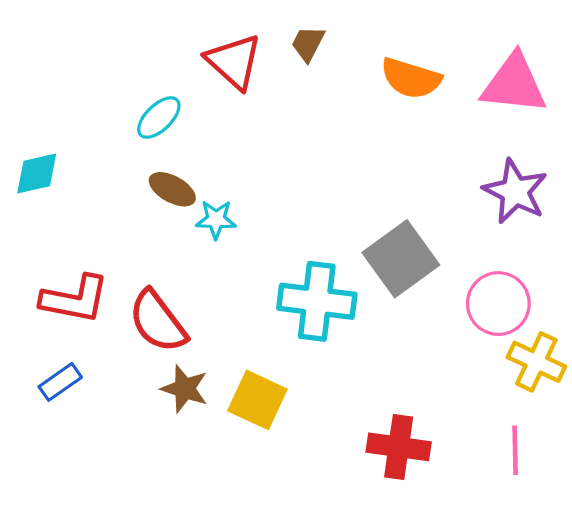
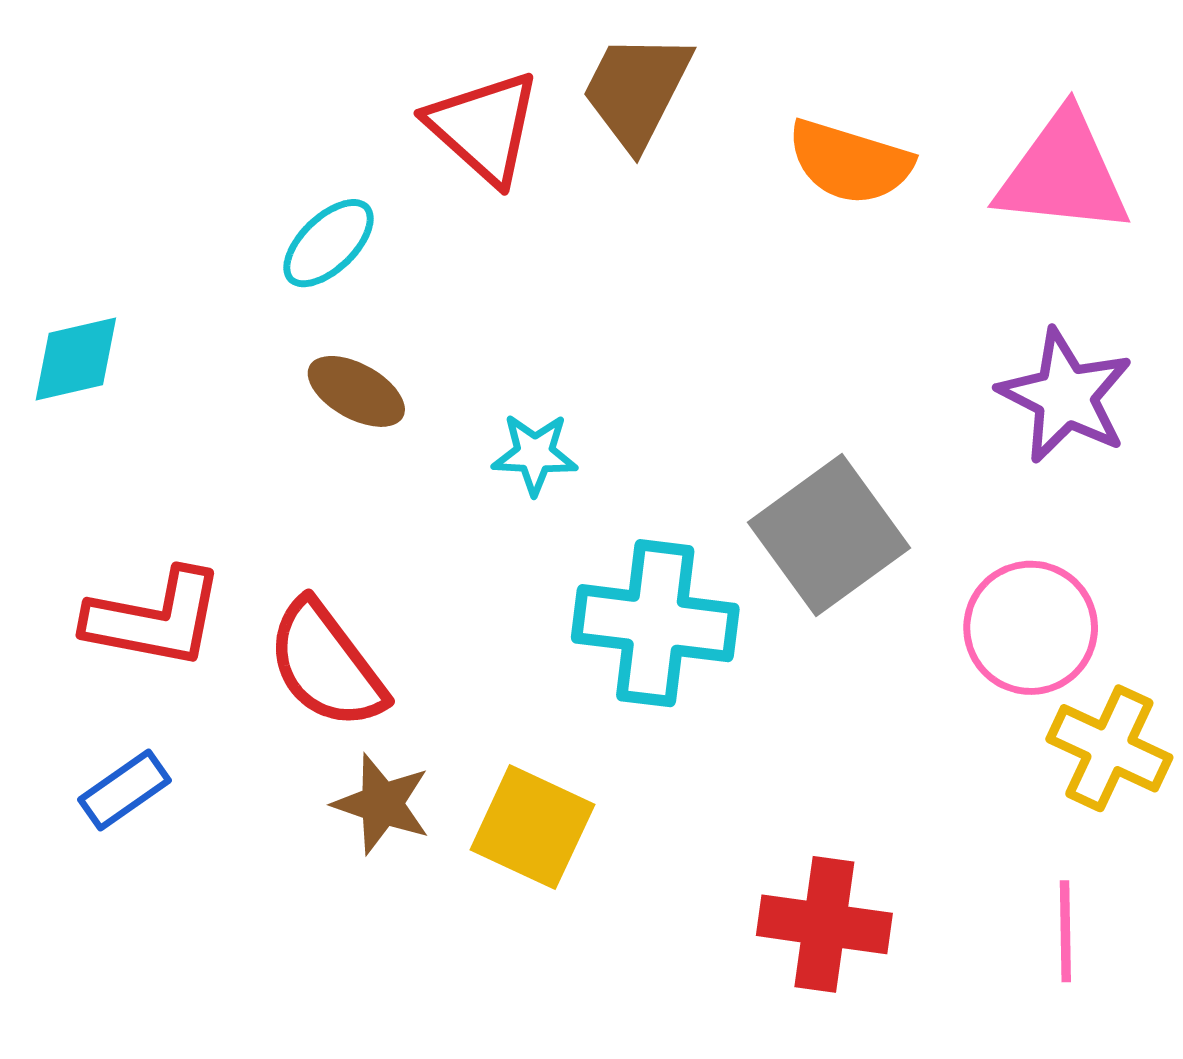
brown trapezoid: (308, 44) -> (637, 90), size x1.6
cyan star: (216, 219) -> (535, 454), moved

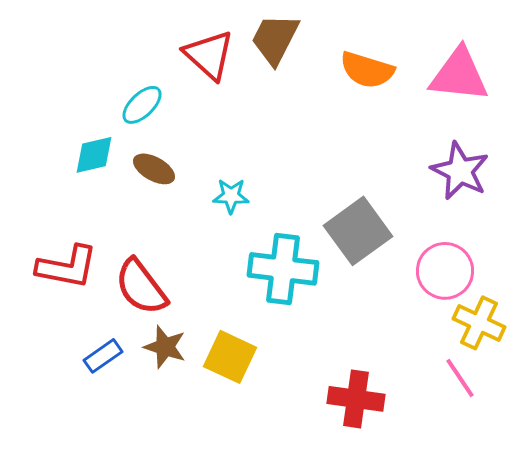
cyan diamond: (76, 359) -> (94, 155), moved
blue rectangle: (125, 790) -> (103, 356), moved
pink line: (1065, 931) -> (460, 378), moved, turned -33

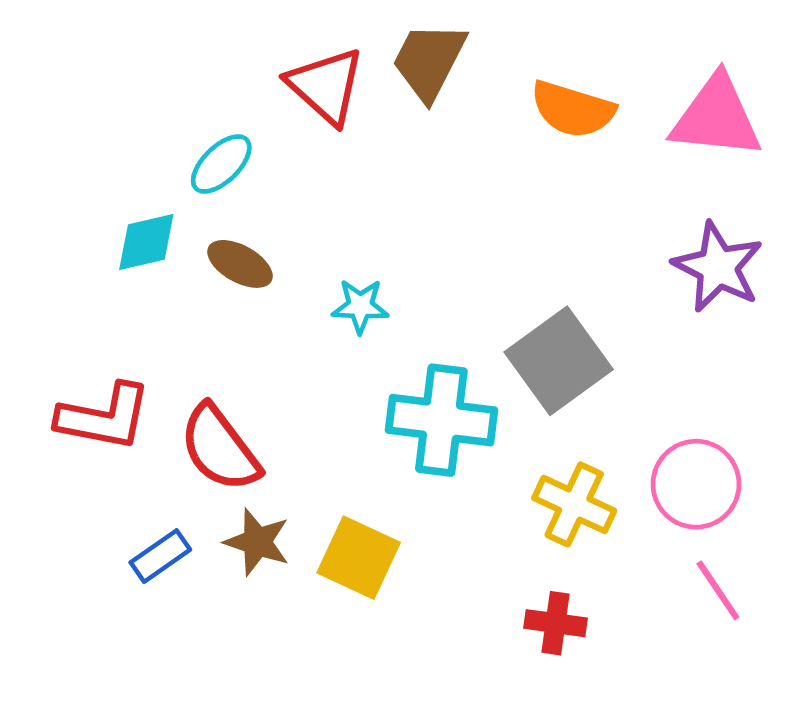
pink circle: (445, 271) -> (696, 484), moved
yellow cross: (479, 323) -> (574, 504), moved
red cross: (356, 399) -> (555, 623), size x0.7

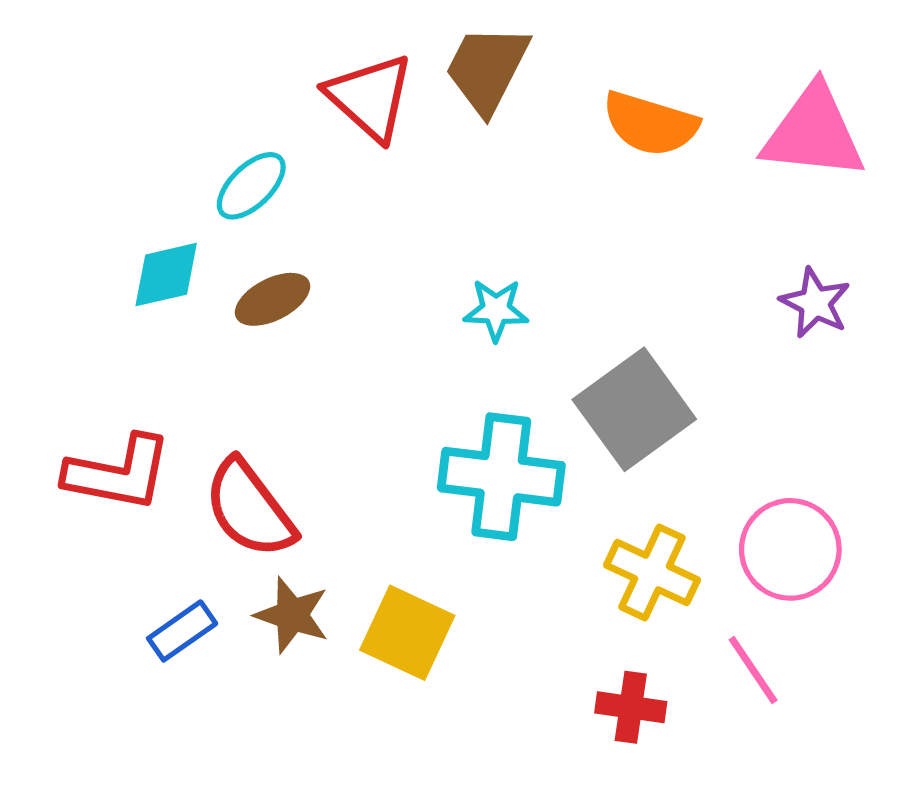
brown ellipse: (240, 264) -> (272, 299), turned -56
purple star: (718, 267) -> (815, 303), size x0.7
cyan star: (360, 306) -> (496, 310), moved
pink line: (718, 590) -> (753, 670), moved

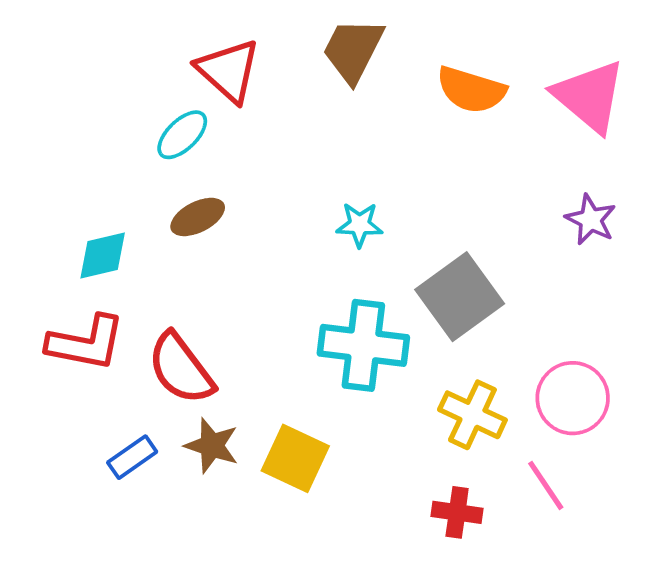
red triangle: (370, 97) -> (228, 71), moved
pink triangle: (813, 133) -> (589, 96), turned 34
cyan diamond: (166, 275) -> (103, 256), moved

